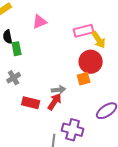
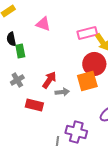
pink triangle: (40, 22) -> (43, 24), turned 42
orange square: (84, 79) -> (87, 81), size x1.5
red arrow: (55, 102) -> (49, 80), moved

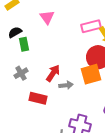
pink triangle: (43, 24) -> (47, 17), turned 35
black semicircle: (11, 39) -> (15, 32), turned 72

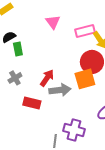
pink triangle: (47, 17) -> (53, 22), moved
gray arrow: (66, 85) -> (60, 90), size x1.5

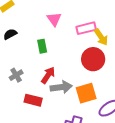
green rectangle: (18, 49) -> (42, 46), moved
orange square: (85, 79) -> (86, 93), moved

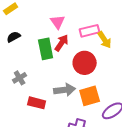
green rectangle: (42, 46) -> (46, 49), size x1.5
red circle: (93, 59) -> (85, 63), moved
red arrow: (48, 75) -> (62, 43), moved

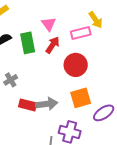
yellow arrow: (105, 40) -> (96, 20), moved
green rectangle: (46, 49) -> (28, 43), moved
gray arrow: (65, 90) -> (47, 104), moved

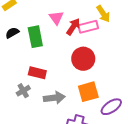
red arrow: (53, 45) -> (73, 27), moved
gray cross: (11, 80) -> (23, 91), moved
red rectangle: (28, 105) -> (37, 73), moved

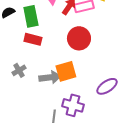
red rectangle: (37, 73) -> (33, 39), moved
orange square: (88, 92) -> (66, 71), moved

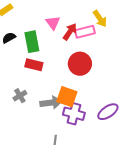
orange square: (66, 71) -> (67, 97), turned 35
purple cross: (73, 105) -> (74, 114), moved

